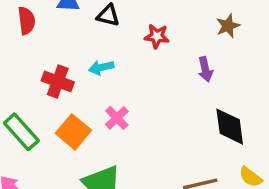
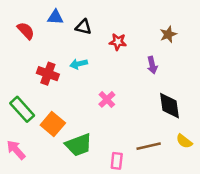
red semicircle: (26, 21) -> (26, 31), turned -36
pink cross: (117, 118) -> (107, 99), moved
orange square: (73, 132) -> (53, 124), moved

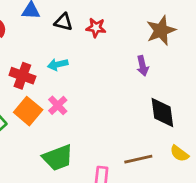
brown star: (168, 34) -> (161, 30), size x1.5
red star: (118, 42) -> (96, 28), moved
pink cross: (107, 99) -> (58, 105), moved
orange square: (53, 124) -> (28, 111), moved

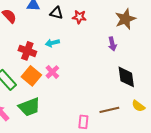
green trapezoid: (58, 158) -> (29, 107), moved

